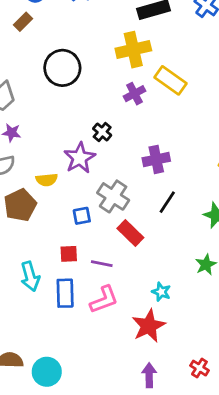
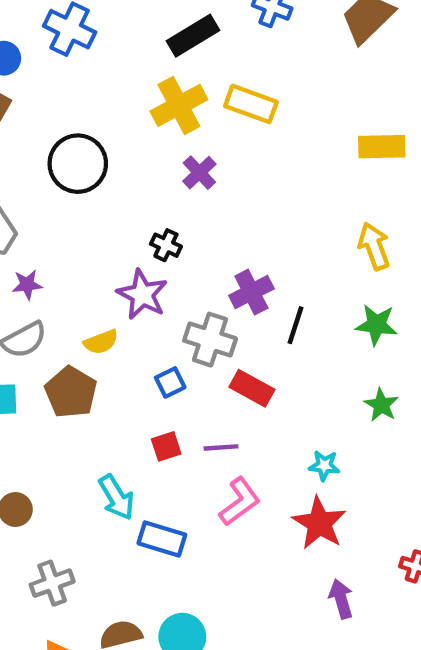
yellow rectangle: (170, 80) -> (251, 104), moved
purple cross: (156, 159) -> (251, 292), moved
blue rectangle: (65, 293) -> (162, 539), moved, turned -56

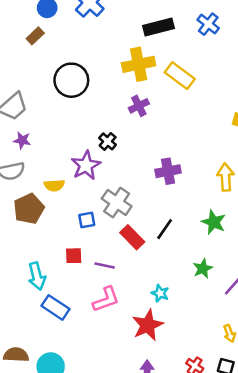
purple cross: (251, 292) -> (168, 171), moved
black line: (296, 325) -> (165, 229), moved

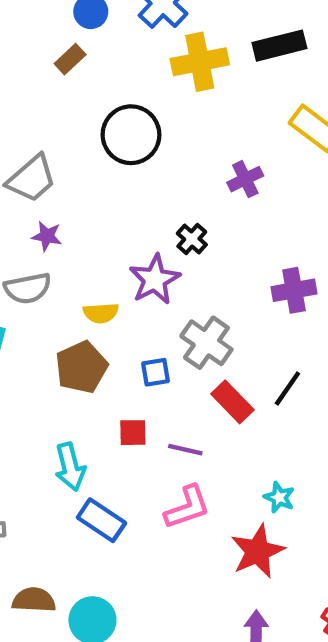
yellow cross: (139, 64) -> (200, 62), moved
brown pentagon: (29, 209) -> (81, 367), moved

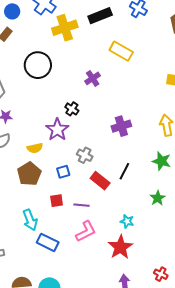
gray cross: (206, 343) -> (85, 155), size x0.7

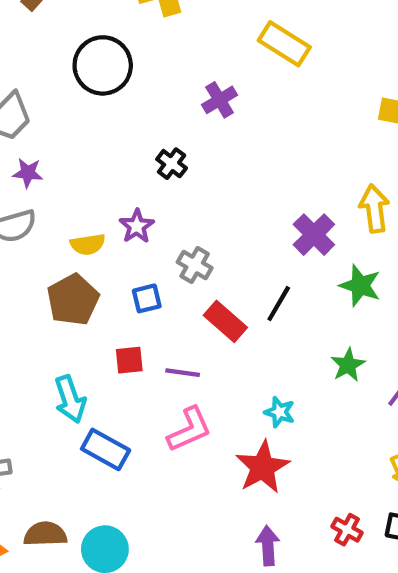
purple cross: (121, 126) -> (314, 235), moved, turned -30
purple star: (57, 130) -> (137, 226), moved, size x0.7

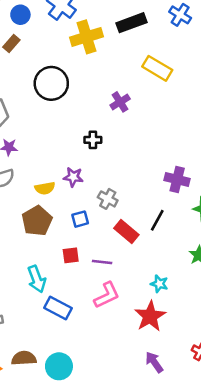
black cross: (172, 164) -> (93, 140), turned -36
purple star: (137, 226) -> (73, 177), turned -30
purple cross: (314, 235) -> (177, 179), turned -30
purple arrow: (268, 546) -> (154, 362), turned -30

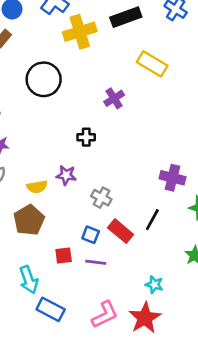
blue square: (80, 219) -> (91, 235), moved, turned 36
pink L-shape: (107, 295) -> (105, 315), moved

